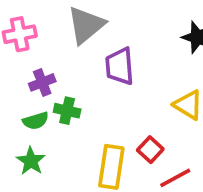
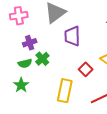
green cross: (67, 111) -> (42, 59), turned 32
red square: (150, 150) -> (86, 69), moved

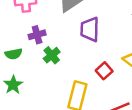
green semicircle: (25, 63) -> (13, 54), moved
green star: (21, 85) -> (13, 85), moved

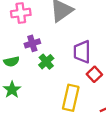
purple trapezoid: (90, 29) -> (82, 52), moved

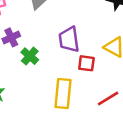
red square: (94, 74) -> (86, 63), turned -32

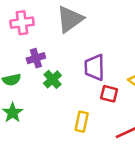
yellow rectangle: (63, 93) -> (82, 122), size x0.7

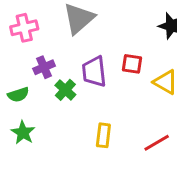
purple trapezoid: (94, 67) -> (94, 72), moved
red square: (109, 94) -> (132, 64), moved

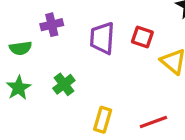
green cross: (65, 90) -> (64, 84), moved
yellow rectangle: (103, 135) -> (103, 120), moved

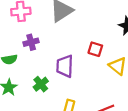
purple trapezoid: (102, 38) -> (65, 66), moved

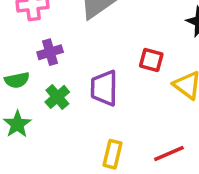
green cross: (41, 84) -> (57, 97), moved

